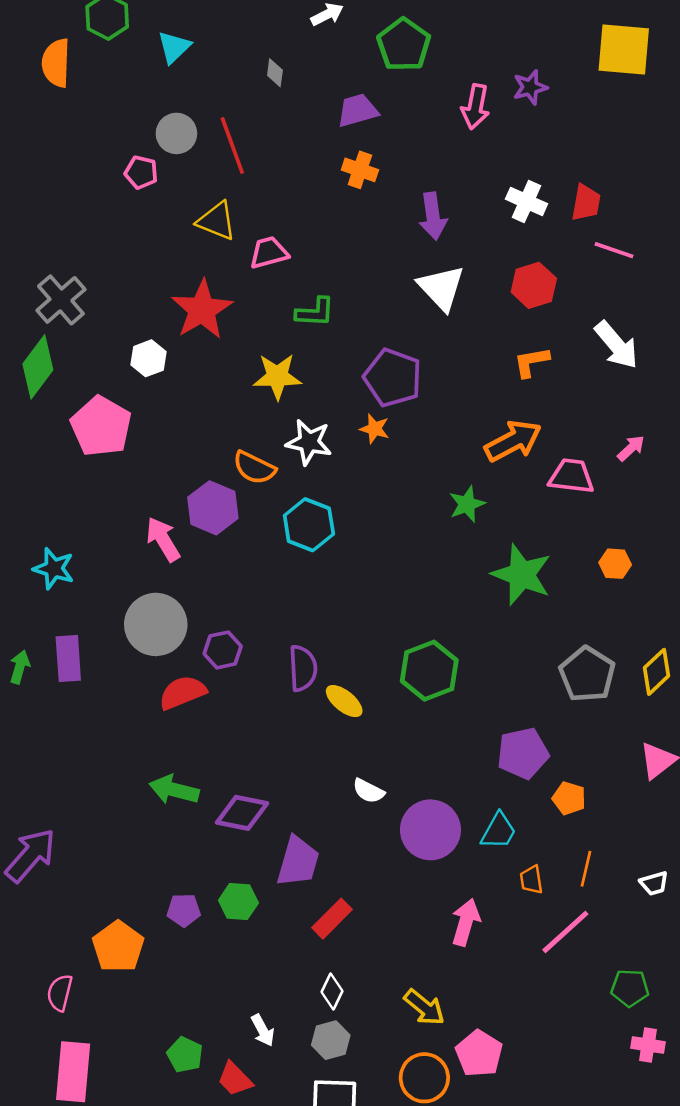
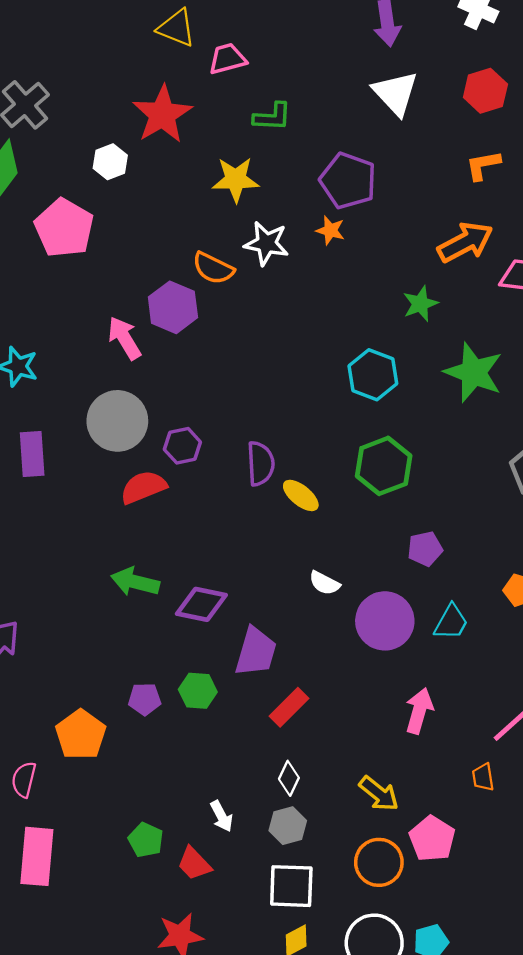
cyan hexagon: (309, 525) -> (373, 375), moved
purple pentagon: (523, 753) -> (425, 549), moved, size x0.7
orange trapezoid: (531, 880) -> (483, 777), moved

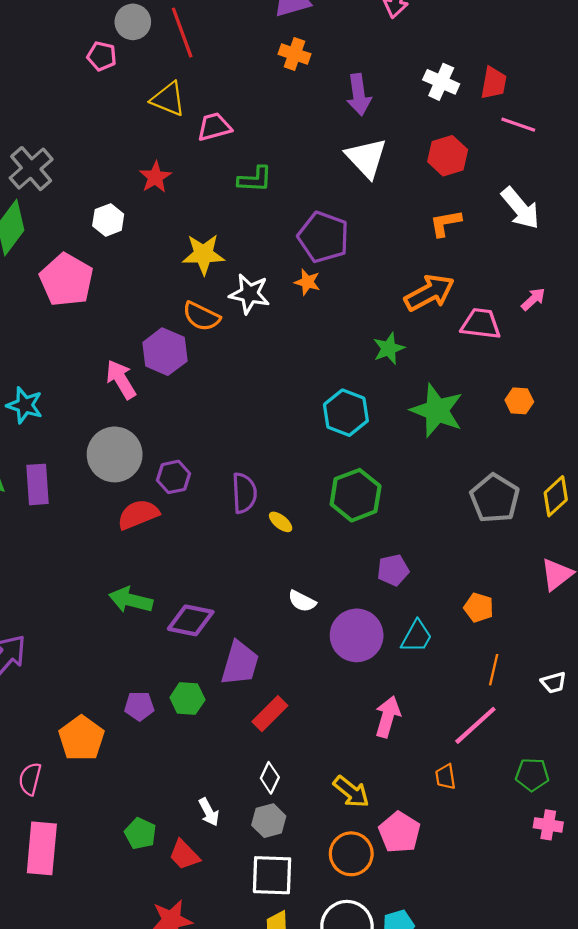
red star: (162, 114) -> (155, 177), size x0.6
yellow star: (236, 179) -> (203, 254), moved
yellow ellipse: (301, 495) -> (281, 522), size x0.7

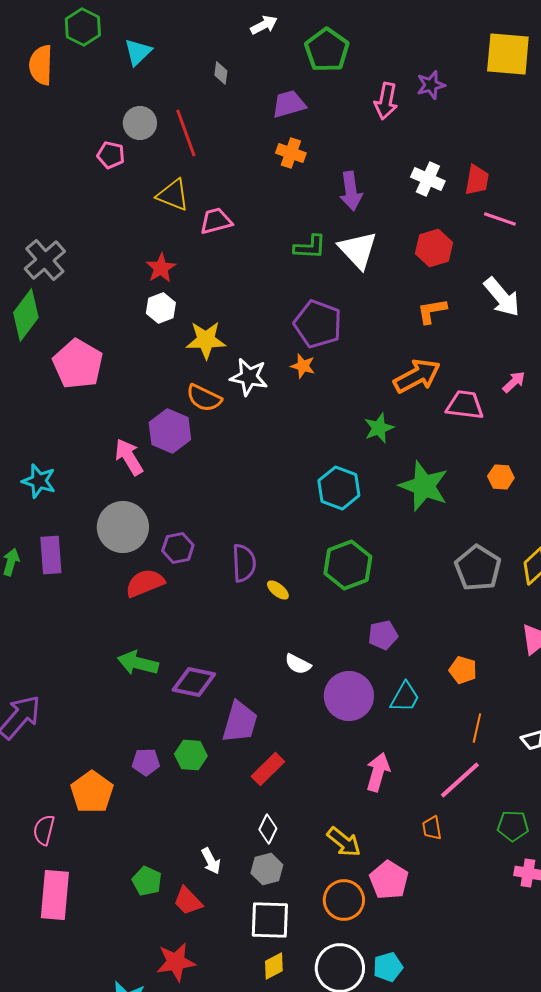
green L-shape: (255, 179) -> (310, 247), moved
white hexagon: (108, 220) -> (161, 308), moved

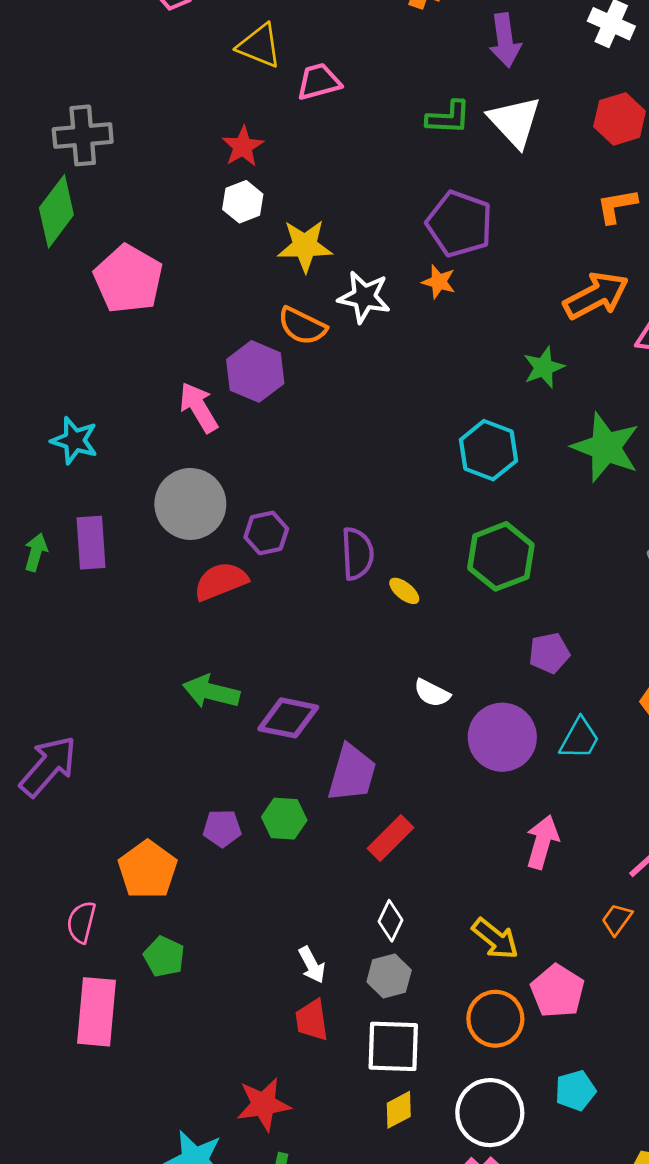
gray cross: (45, 260) -> (83, 135), turned 36
orange trapezoid: (432, 828) -> (617, 919), turned 45
green pentagon: (147, 881) -> (164, 957), moved
red trapezoid: (188, 901) -> (312, 1020), moved, turned 36
cyan pentagon: (388, 967) -> (575, 1091), moved

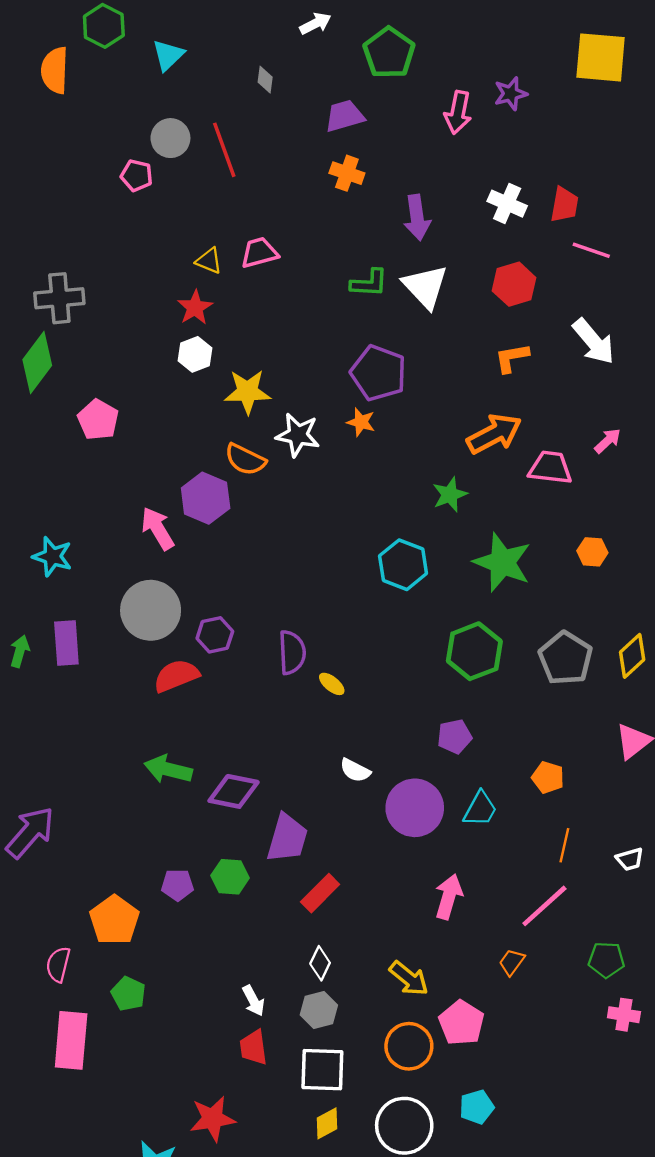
yellow triangle: (259, 46) -> (209, 261), moved, size x0.7
pink pentagon: (128, 279) -> (98, 420), size x0.7
green hexagon: (501, 556) -> (474, 651), moved

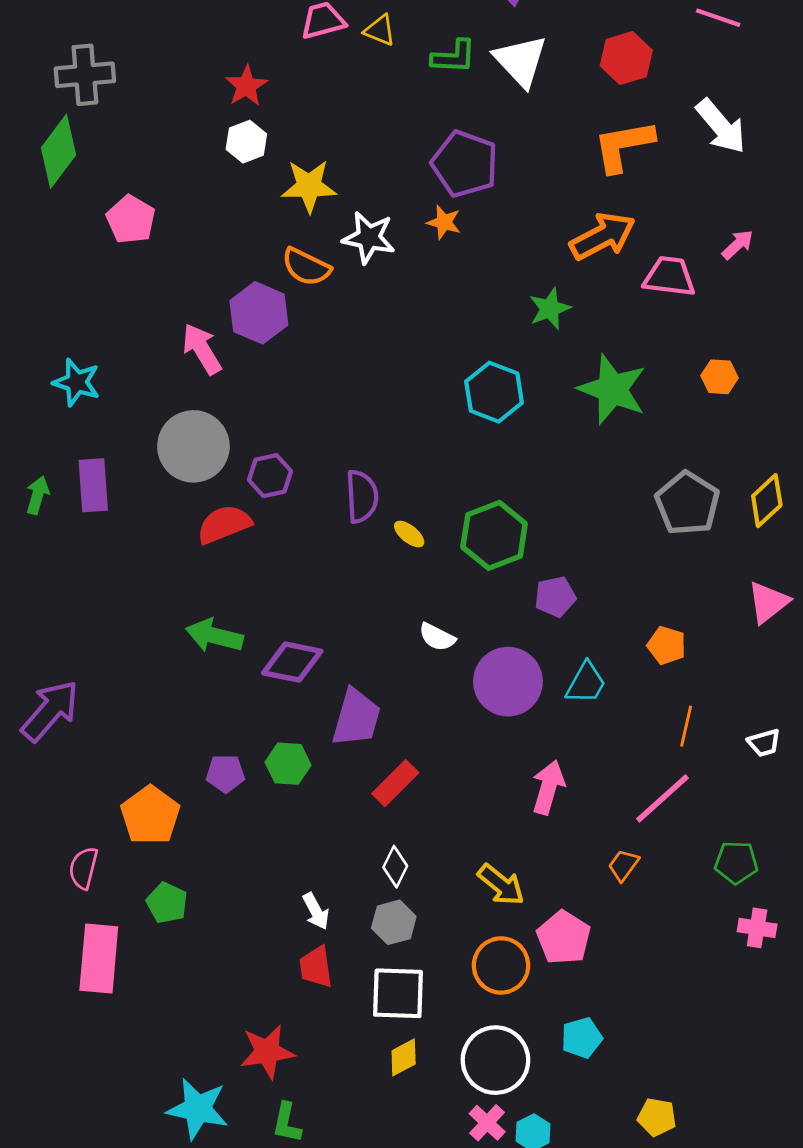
yellow triangle: (209, 261) -> (380, 30), moved
orange L-shape: (512, 358) -> (623, 146), size x1.5
green hexagon: (474, 651) -> (494, 535), moved

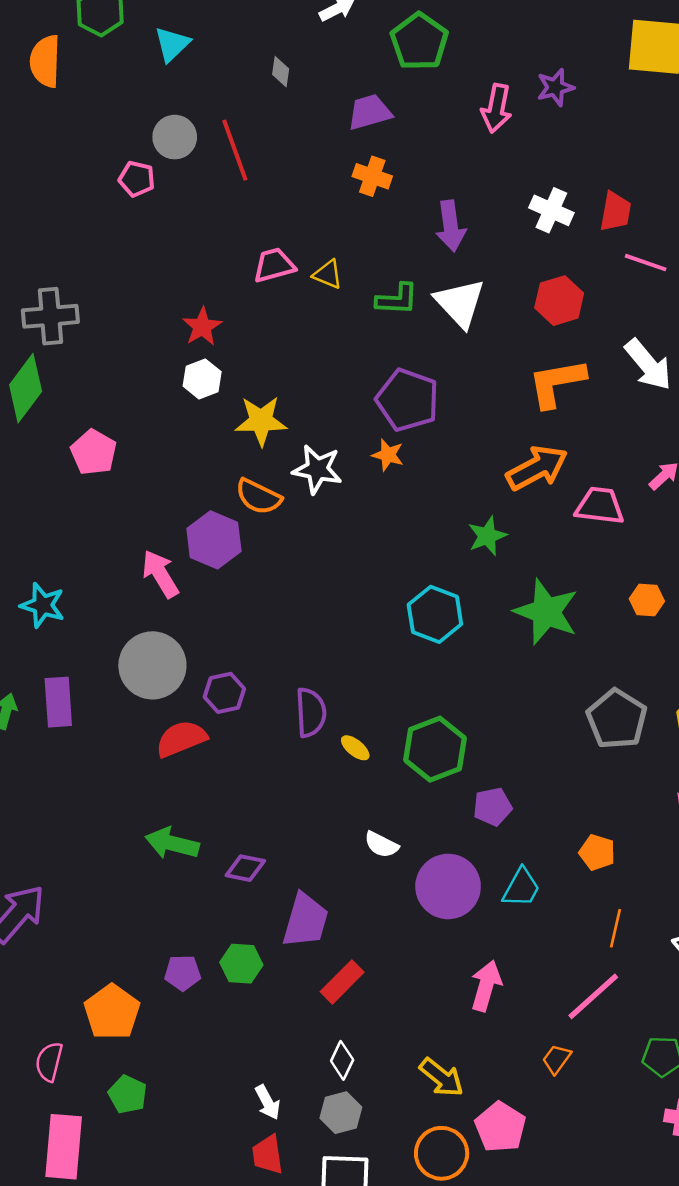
purple diamond: (292, 662) -> (245, 868), size x0.7

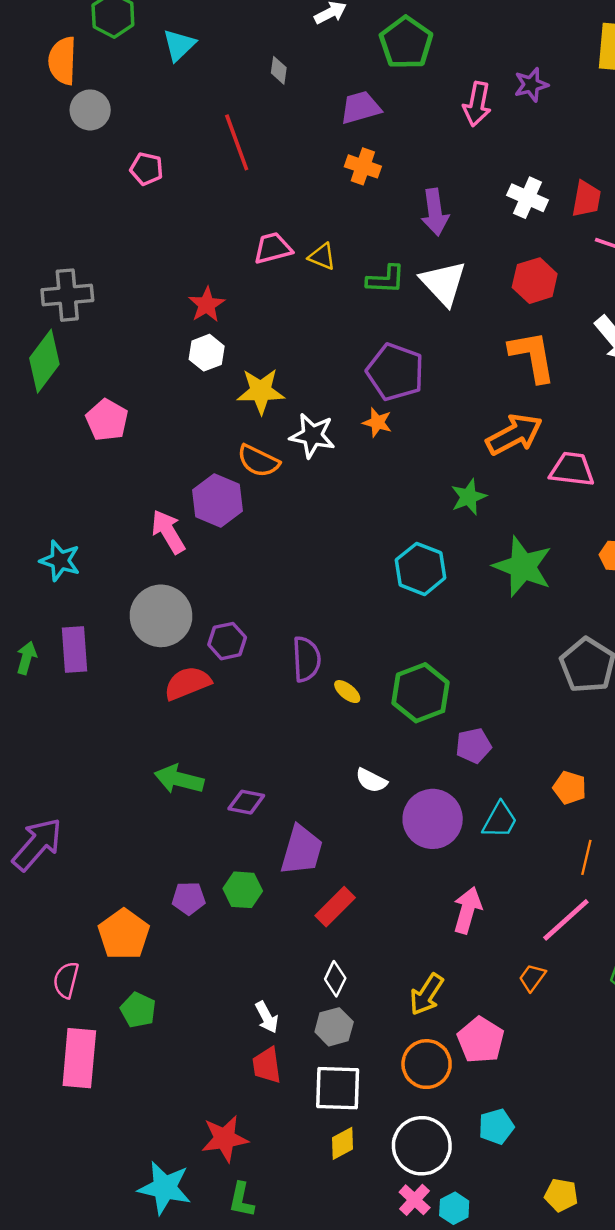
gray circle: (175, 137) -> (90, 110), moved
orange L-shape: (557, 383) -> (532, 356), turned 90
yellow arrow: (442, 1077) -> (427, 994), turned 84

